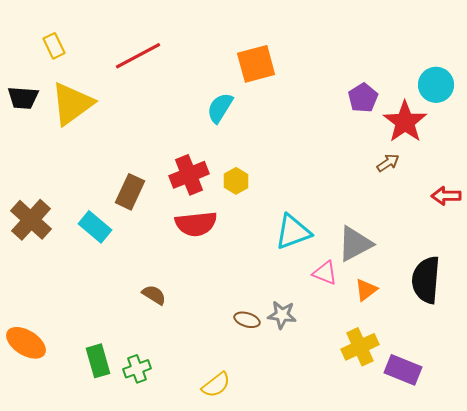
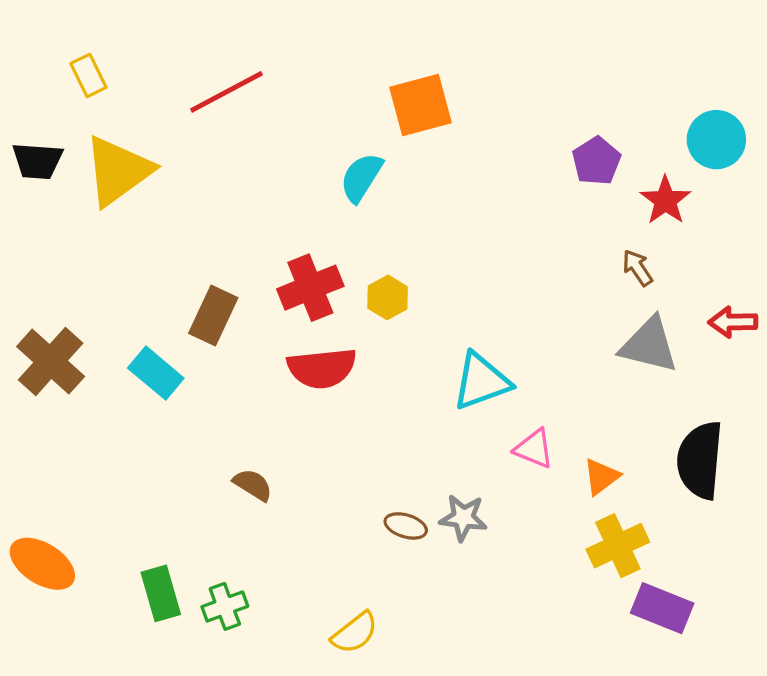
red star: (405, 122) -> (665, 200), size x0.7
brown arrow: (388, 163) -> (637, 268), turned -90
gray triangle: (355, 244) -> (649, 345), moved, turned 42
yellow cross: (360, 347) -> (618, 546), moved

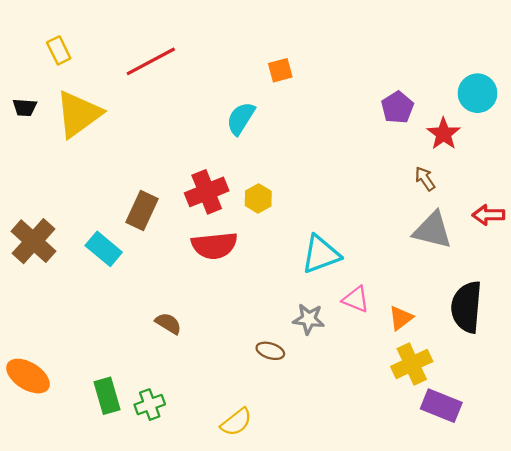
orange square: (420, 105) -> (280, 70), size x0.6
black trapezoid: (37, 161) -> (25, 107), size x0.7
gray star: (463, 518) -> (309, 319), moved

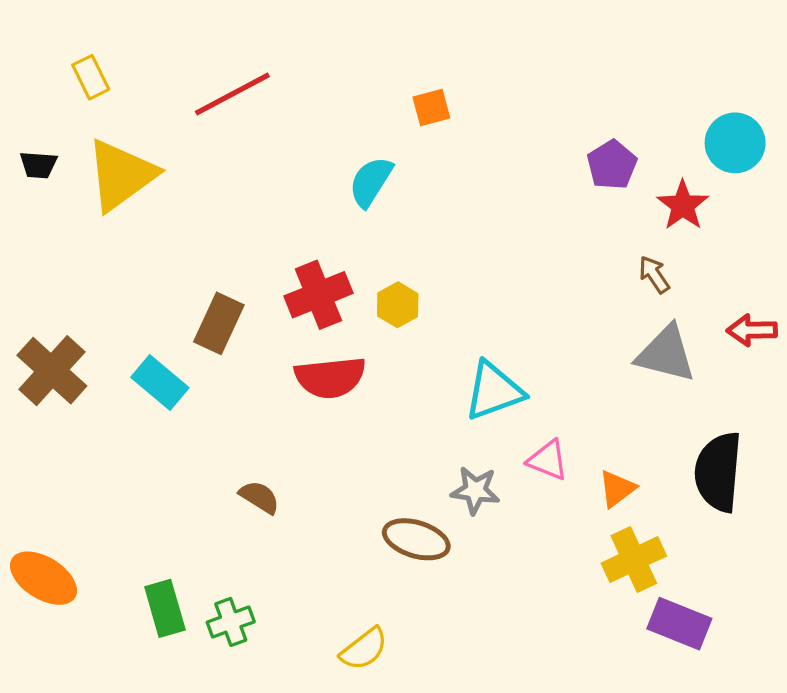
brown ellipse: (270, 351) -> (416, 539), size x1.5

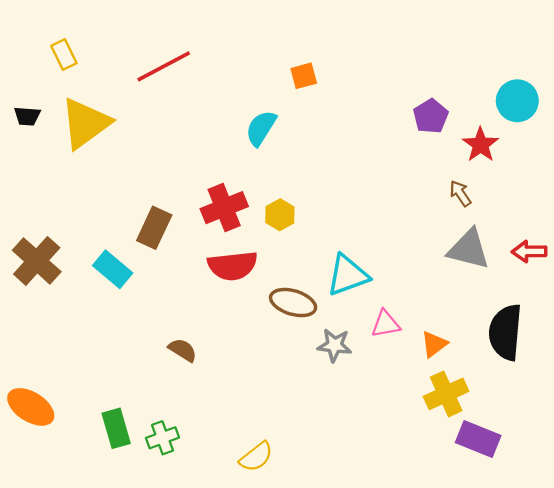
red arrow: (752, 330) -> (529, 251), moved
pink triangle: (548, 460) -> (386, 324), turned -32
brown ellipse: (416, 539) -> (293, 303), moved

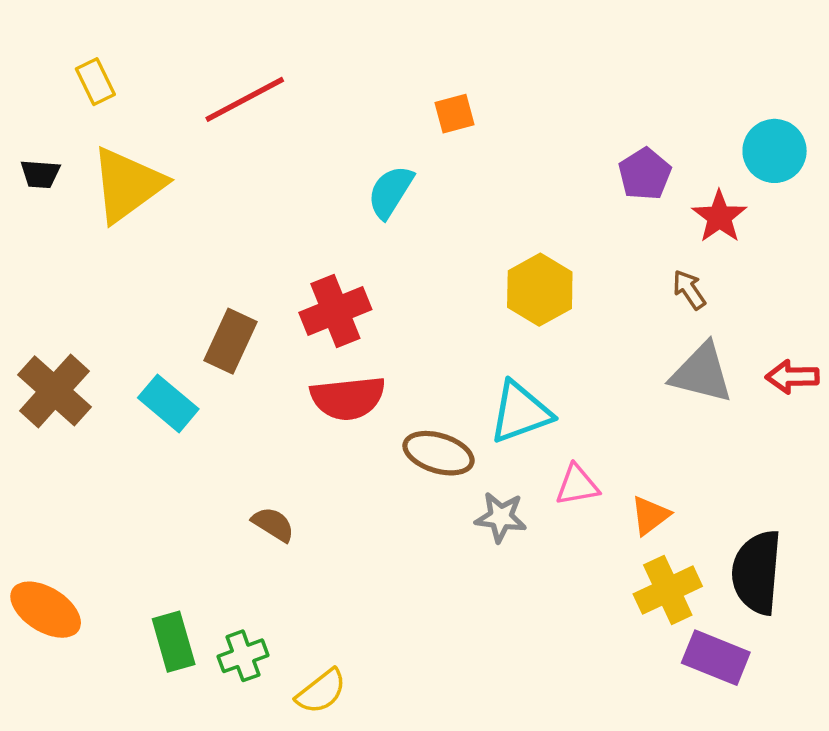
yellow hexagon: (280, 215) -> (540, 290), moved, size x1.5
black semicircle: (505, 332) -> (757, 572), moved
yellow semicircle: (256, 457) -> (321, 691), moved

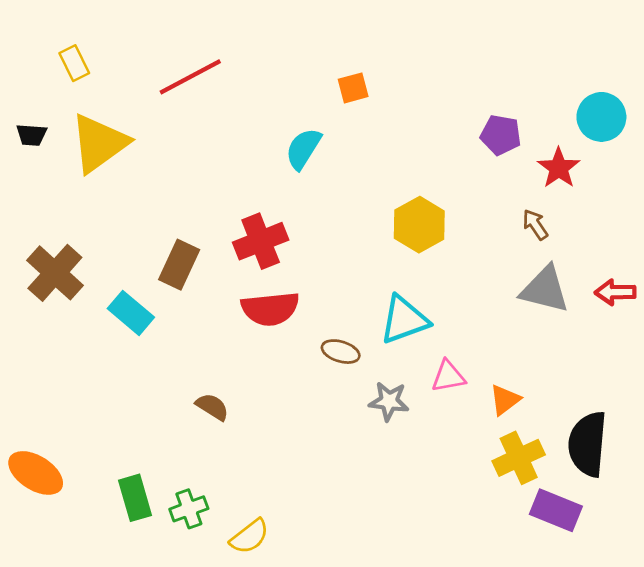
purple pentagon: (645, 174) -> (501, 135), turned -30
brown cross: (54, 391) -> (55, 273), moved
brown ellipse: (439, 453) -> (341, 352), size x0.7

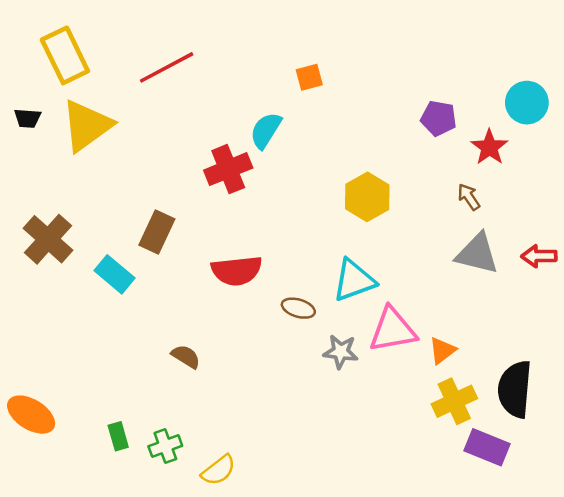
yellow rectangle: (74, 63) -> (65, 55), size x1.8
red cross: (261, 241) -> (228, 169), moved
pink triangle: (448, 376) -> (393, 330), size x1.6
green rectangle: (135, 498) -> (118, 436), size x0.7

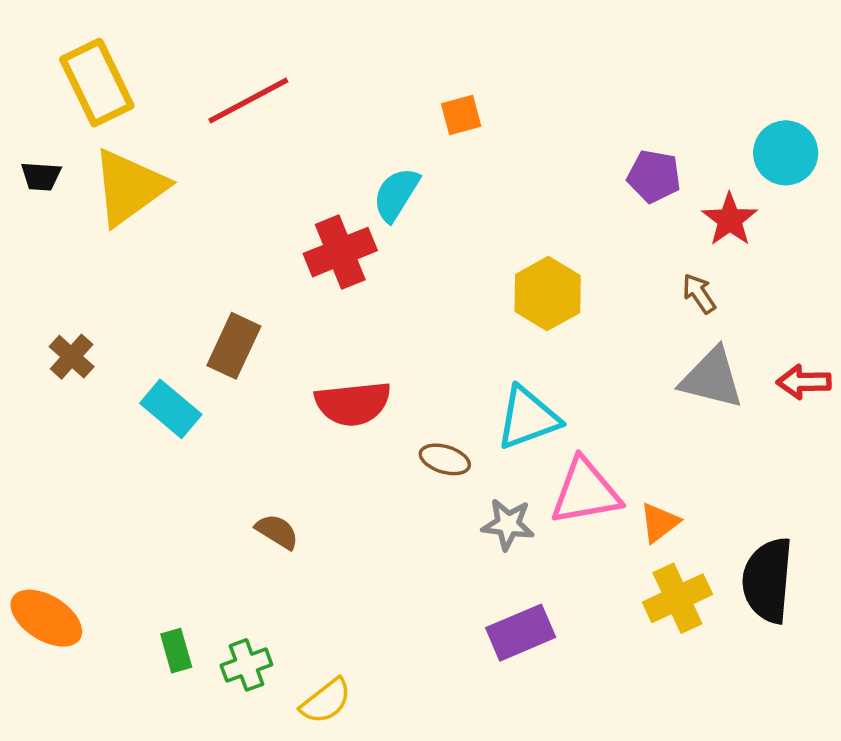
brown cross: (48, 239) -> (72, 357), size x0.6
purple rectangle: (487, 447) -> (521, 633), moved, turned -45

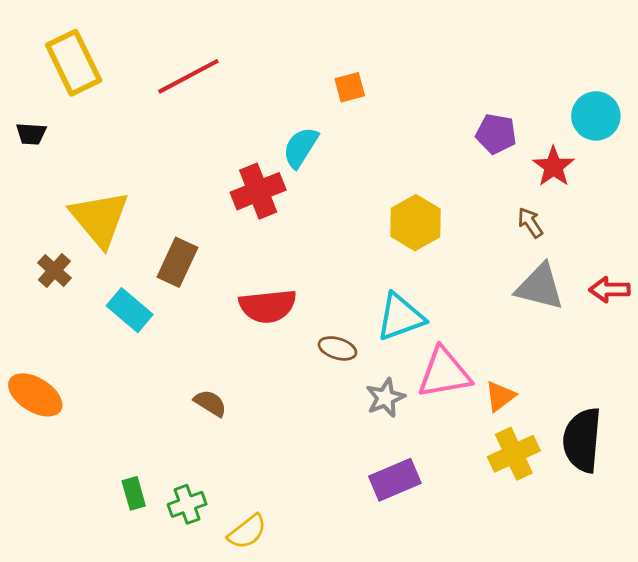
yellow triangle: (129, 187) -> (100, 219), moved, turned -34
gray star: (508, 524) -> (385, 398), turned -30
orange ellipse: (46, 618) -> (35, 395), moved

